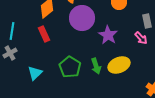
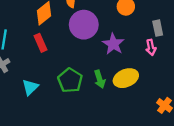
pink arrow: (141, 38) -> (151, 47), turned 32

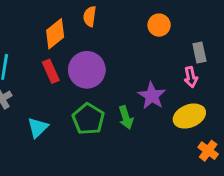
purple circle: (84, 25) -> (87, 70), moved
purple star: (113, 44) -> (152, 96), moved
yellow ellipse: (126, 78) -> (189, 116), moved

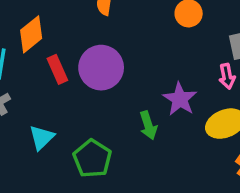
orange diamond: (55, 34) -> (31, 34), moved
green pentagon: (88, 119) -> (92, 159), moved

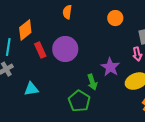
cyan triangle: (42, 138) -> (31, 89), turned 35
green pentagon: (92, 159) -> (79, 101), moved

